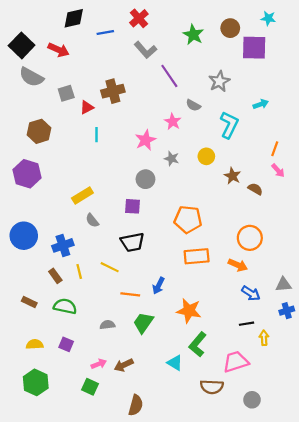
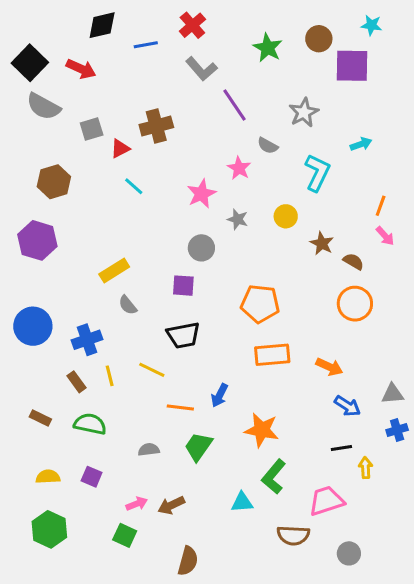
cyan line: (97, 135) -> (134, 186), turned -48
orange circle: (250, 238) -> (355, 304), moved
cyan triangle: (175, 363) -> (242, 502), turned -35

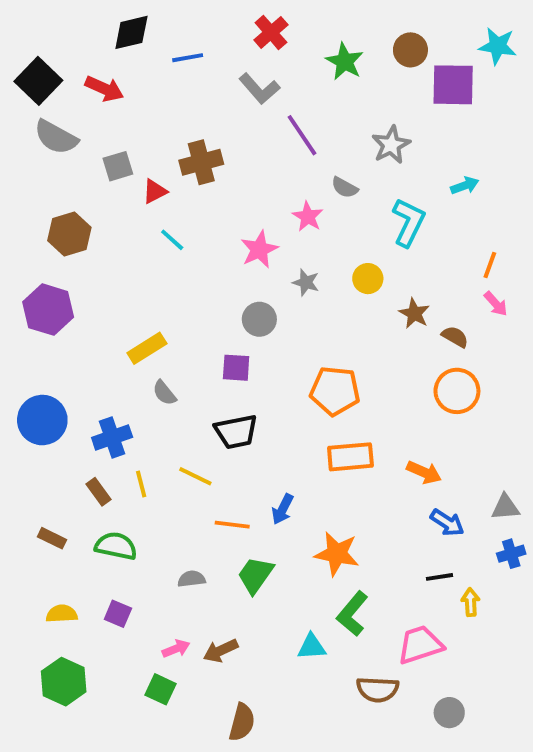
red cross: (192, 25) -> (271, 32), moved
cyan star: (371, 25) -> (498, 46), moved, size x1.4

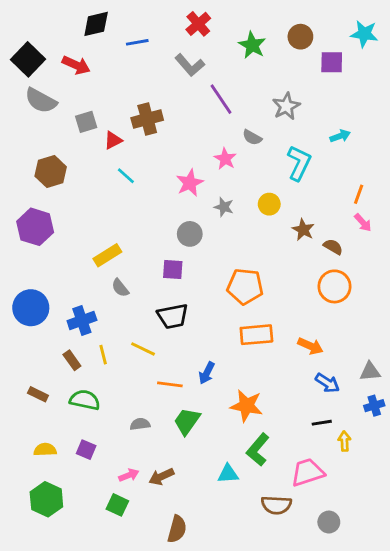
purple square: (453, 85) -> (332, 62), size x0.7

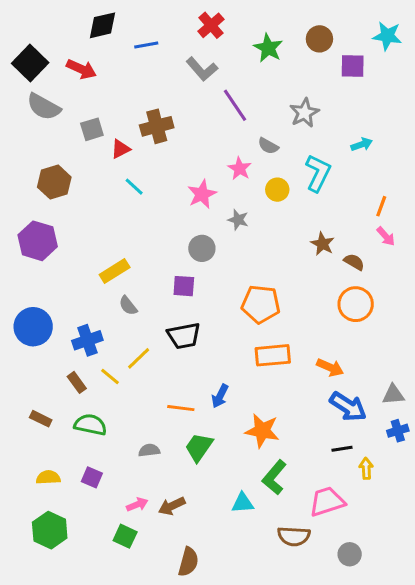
yellow circle: (269, 204) -> (277, 190), moved
yellow line: (143, 349) -> (139, 358), moved, turned -70
yellow line: (103, 355) -> (110, 376), turned -36
blue arrow: (327, 383) -> (348, 407), size x1.4

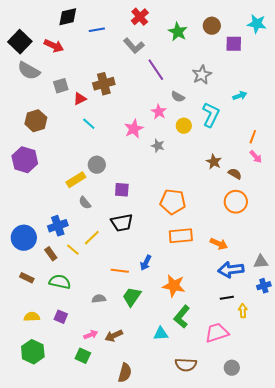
gray circle: (202, 248) -> (97, 165), moved
blue circle: (33, 327) -> (24, 238), moved
blue arrow: (348, 407) -> (231, 270), turned 140
brown semicircle: (294, 536) -> (186, 365), moved

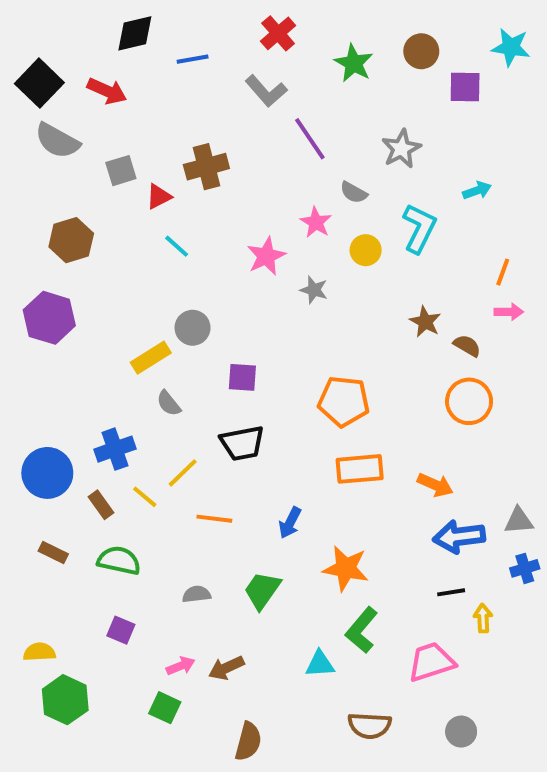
pink arrow: (256, 157) -> (509, 312), turned -48
orange line: (120, 271) -> (214, 519), moved
yellow semicircle: (32, 317) -> (39, 652), moved

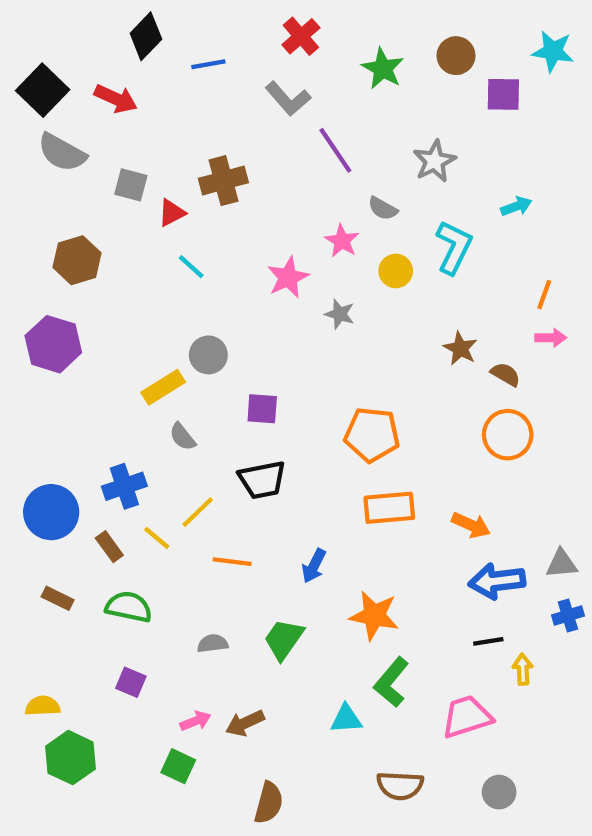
black diamond: (135, 33) -> (146, 36), turned -33
gray square: (121, 171) -> (131, 185), turned 32

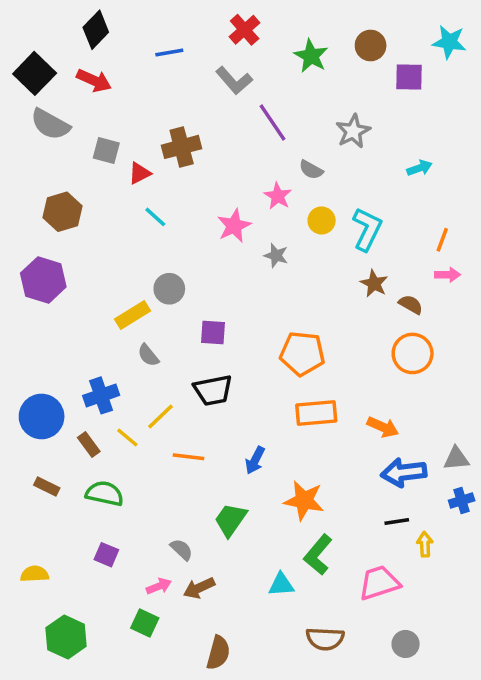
black diamond: (146, 36) -> (96, 30), moved
cyan L-shape: (454, 247) -> (367, 229), moved
gray semicircle: (213, 643) -> (182, 549), moved, turned 50
green hexagon: (71, 758) -> (66, 637), moved

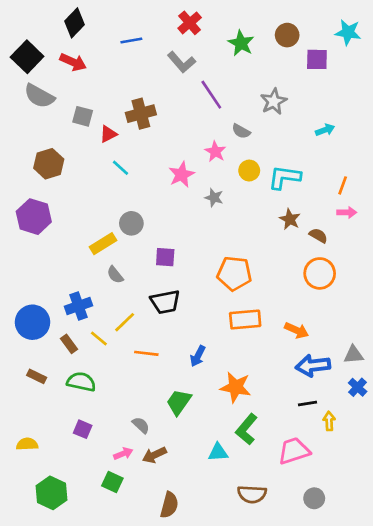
cyan L-shape: (367, 229) -> (284, 177), turned -108
blue cross: (462, 500) -> (358, 387), turned -30

